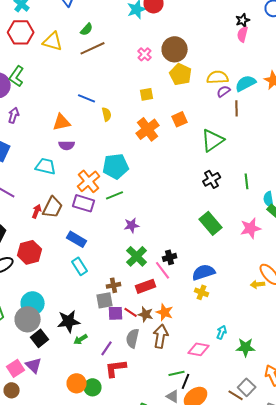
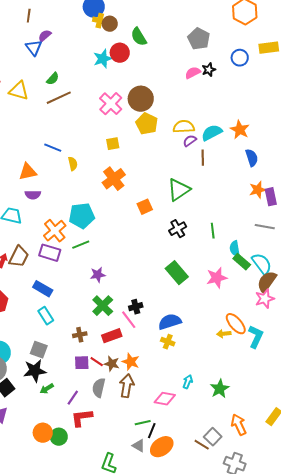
pink semicircle: (243, 34) -> (193, 73), moved, turned 49
pink cross: (145, 54) -> (111, 104), size x1.6
orange square: (180, 119) -> (145, 207), moved
gray square: (105, 300) -> (39, 350), moved, turned 30
green star: (246, 347) -> (220, 389), moved, turned -30

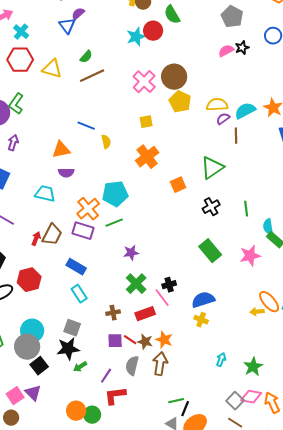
pink diamond: (165, 399) -> (251, 397), moved
gray square: (213, 437) -> (235, 401), moved

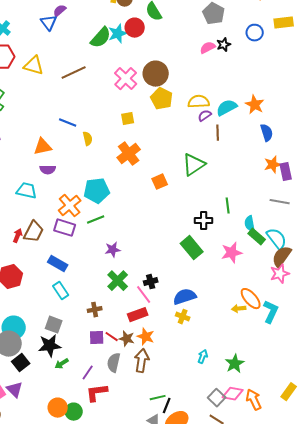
green semicircle: (86, 57) -> (101, 38), moved, size x1.6
black cross: (211, 207) -> (204, 221), moved, turned 30
red rectangle: (145, 314) -> (138, 315), moved

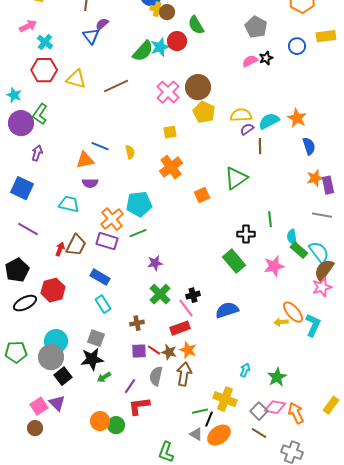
blue line: (68, 123) -> (100, 146), moved
yellow cross: (183, 317) -> (225, 399), moved, size x1.6

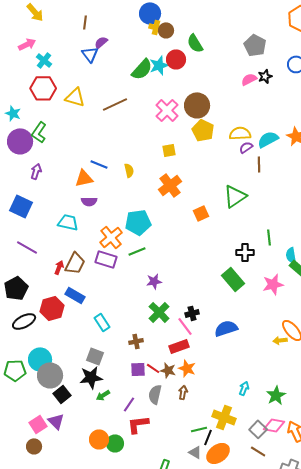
blue rectangle: (100, 277) -> (75, 295), moved
cyan circle: (56, 341) -> (40, 359), moved
brown arrow: (184, 374) -> (183, 392), size x0.6

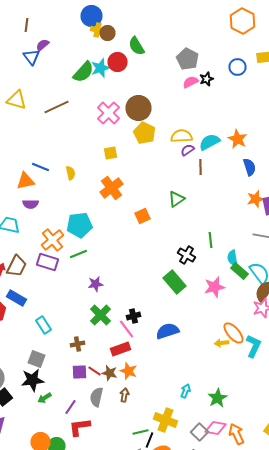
gray pentagon: (255, 45) -> (188, 59), moved
green triangle: (235, 196) -> (176, 199), size x0.7
black cross: (245, 252) -> (186, 255), turned 30

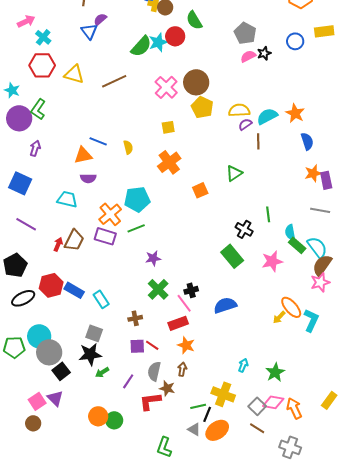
blue rectangle: (16, 298) -> (74, 290), moved
yellow arrow: (222, 343) -> (279, 317), turned -40
brown star: (110, 373) -> (167, 388), moved
red L-shape: (80, 427) -> (150, 401), moved

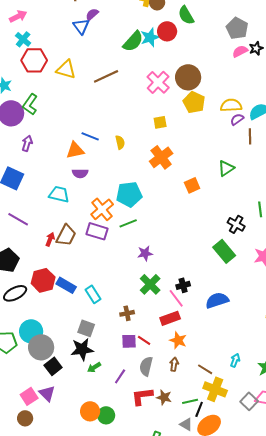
cyan cross: (43, 37) -> (23, 39), moved
brown star: (167, 388) -> (164, 397), moved
brown line: (257, 428) -> (205, 369), moved

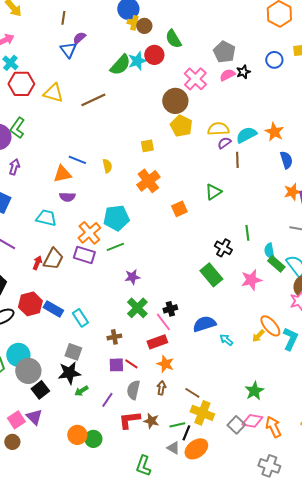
pink cross: (158, 82) -> (195, 79), moved
cyan arrow: (235, 360) -> (226, 340), moved, turned -72

